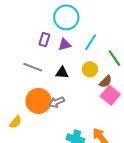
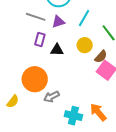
purple rectangle: (44, 40) -> (40, 40), moved
gray line: (33, 67) -> (36, 17), moved
gray arrow: (57, 102) -> (51, 97), moved

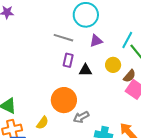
cyan line: (84, 18) -> (127, 40), moved
purple triangle: (58, 22) -> (96, 41), moved

